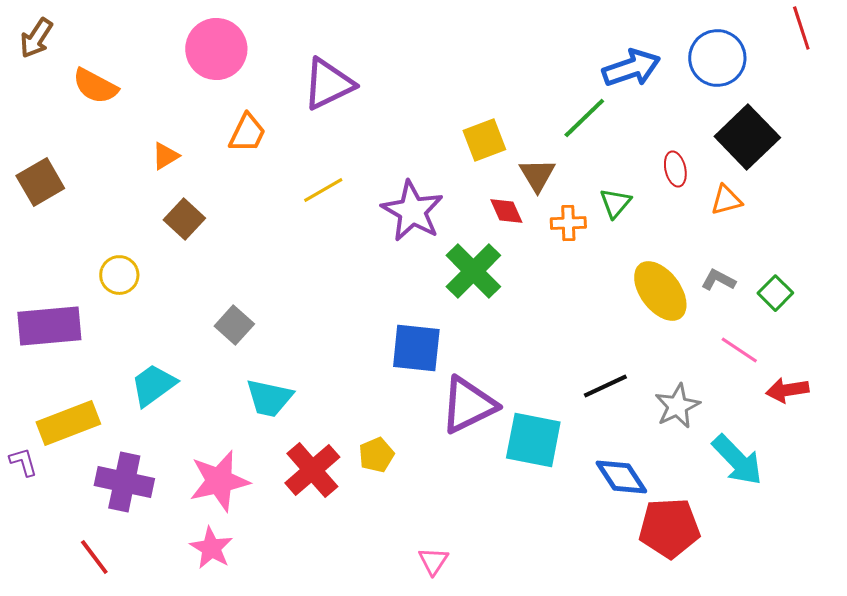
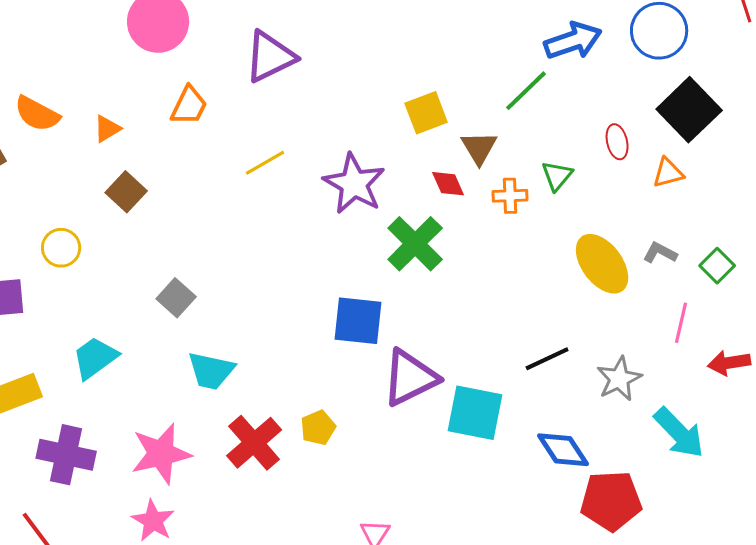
orange semicircle: (95, 86) -> (37, 114), moved
pink line: (739, 350) -> (681, 323), turned 69

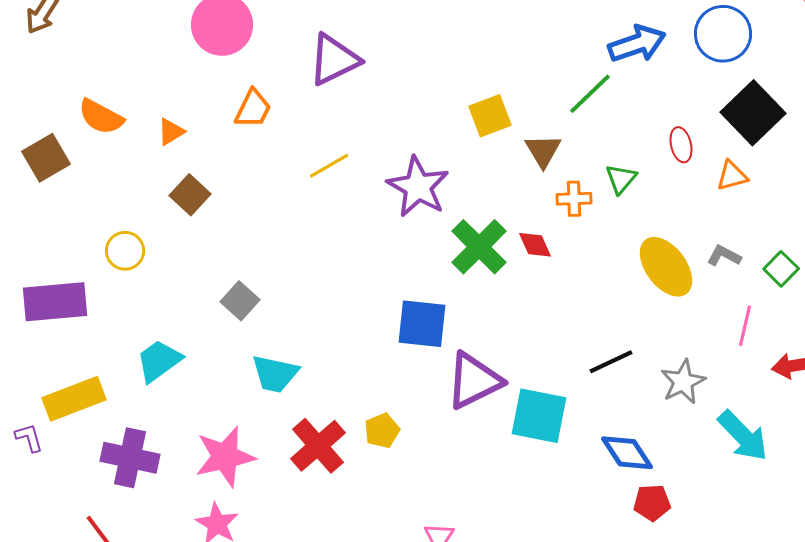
red diamond: (448, 184) -> (535, 245), moved
red pentagon: (611, 501) -> (652, 503), moved, size x0.6

